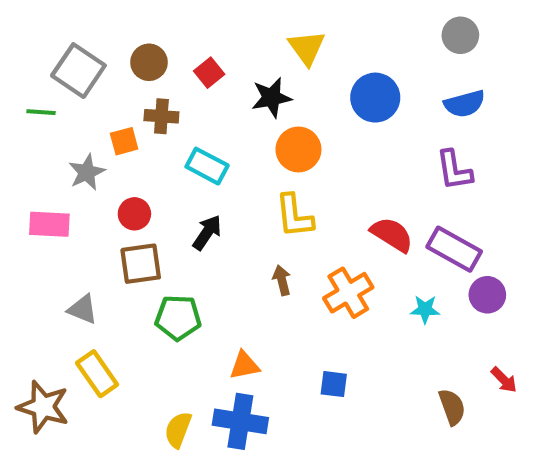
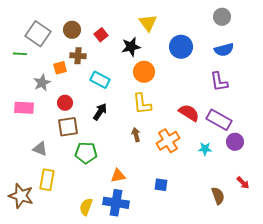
yellow rectangle: (97, 374) -> (47, 180), turned 45

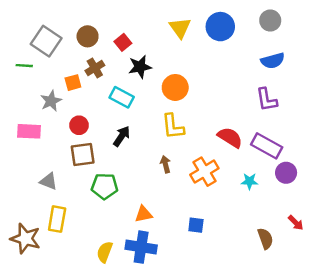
black star: (131, 47) -> (140, 67), moved
blue circle: (181, 47) -> (220, 27), moved
brown cross: (78, 56) -> (95, 68), turned -35

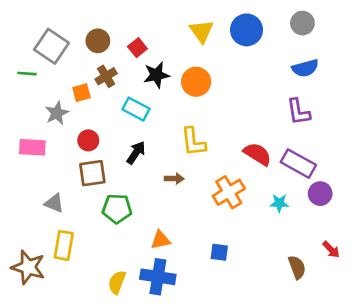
orange circle: (175, 87) -> (196, 82), moved
brown arrow: (165, 164) -> (174, 179), moved, turned 105

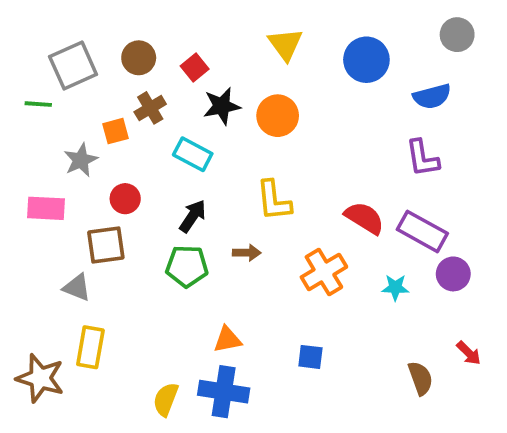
gray circle: (302, 23) -> (457, 35), moved
blue circle: (247, 30) -> (366, 60), moved
gray square: (51, 46) -> (73, 65), turned 32
brown square: (92, 173) -> (106, 245), moved
green pentagon: (117, 209) -> (187, 266), moved

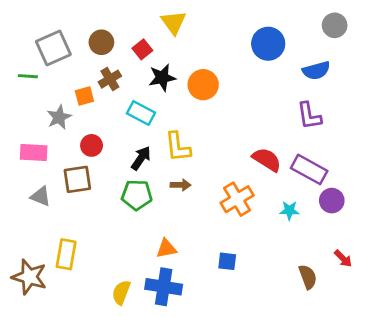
yellow triangle: (285, 44) -> (173, 22), moved
yellow L-shape: (274, 201) -> (178, 147), moved
gray triangle: (77, 287) -> (41, 196), moved

